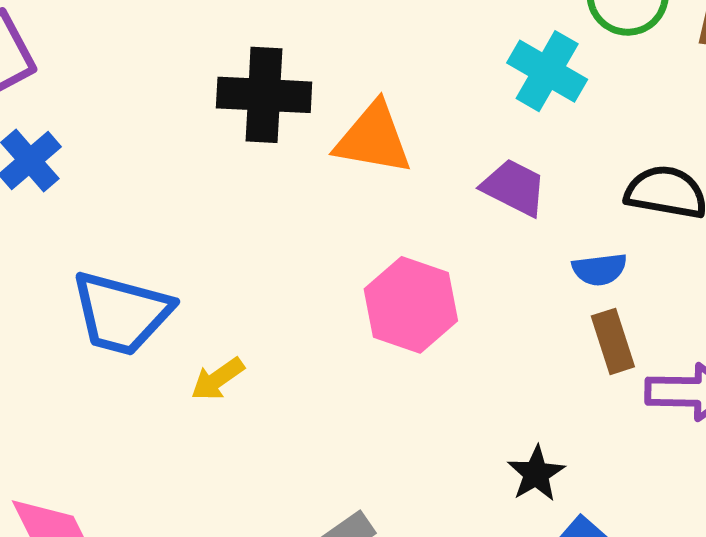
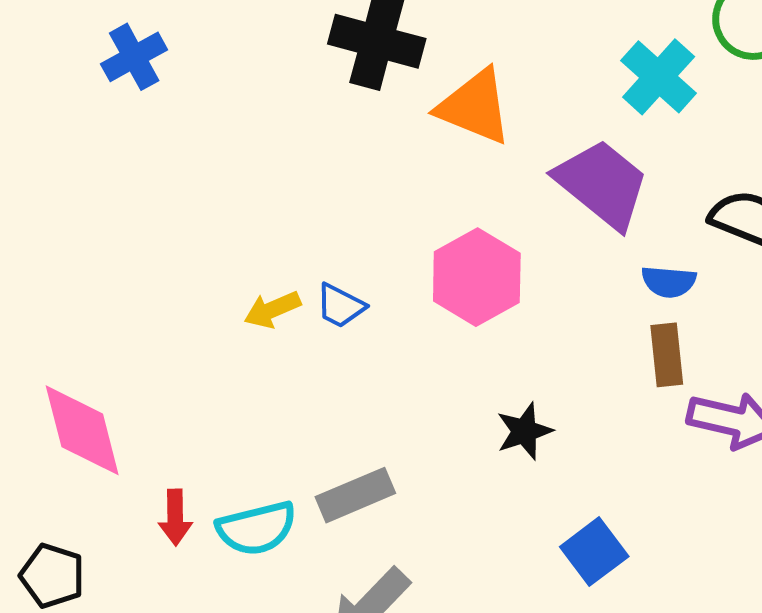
purple trapezoid: (514, 187) -> (602, 184), size x1.5
blue trapezoid: (122, 313) -> (340, 306), moved, size x0.5
black star: (536, 474) -> (524, 431), moved

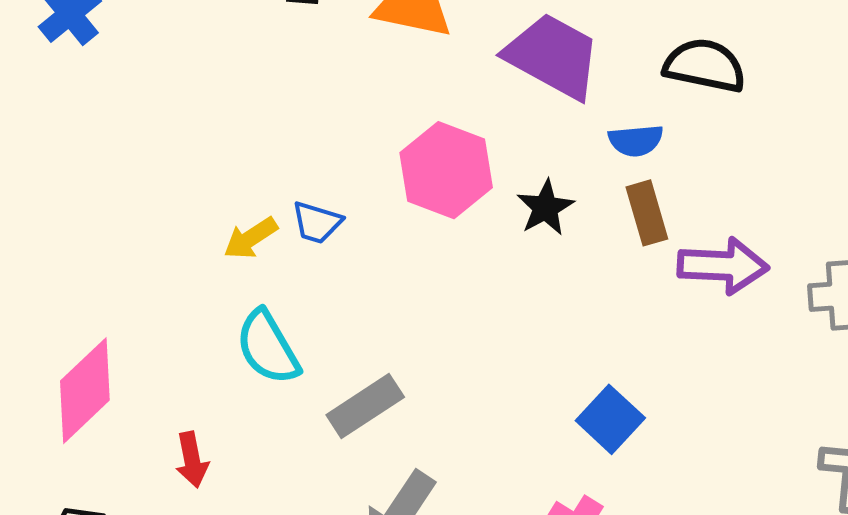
pink diamond: (82, 430) -> (85, 391), turned 71
black star: (524, 431) -> (545, 208), moved
cyan semicircle: (257, 528) -> (268, 347), moved, turned 84

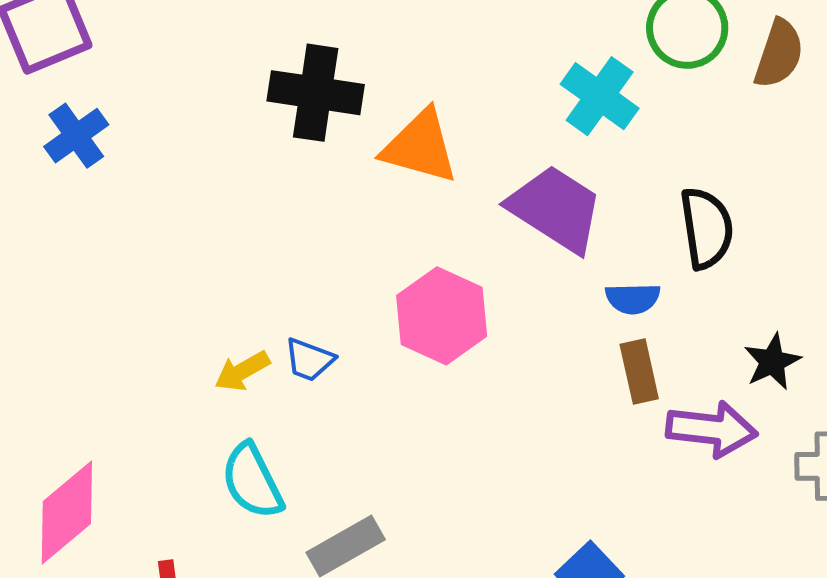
black semicircle: (705, 66) -> (706, 228), turned 66
black star: (545, 208) -> (772, 362), moved

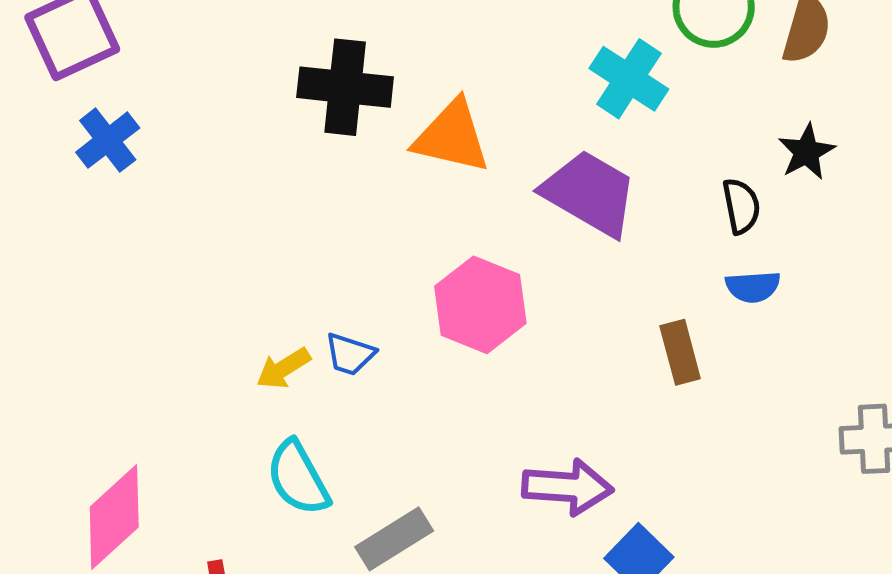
black semicircle: (706, 228) -> (741, 206), size x0.7
blue semicircle: (633, 298) -> (753, 287), moved
black star: (772, 362) -> (806, 152), moved
purple arrow: (712, 429) -> (567, 487), moved

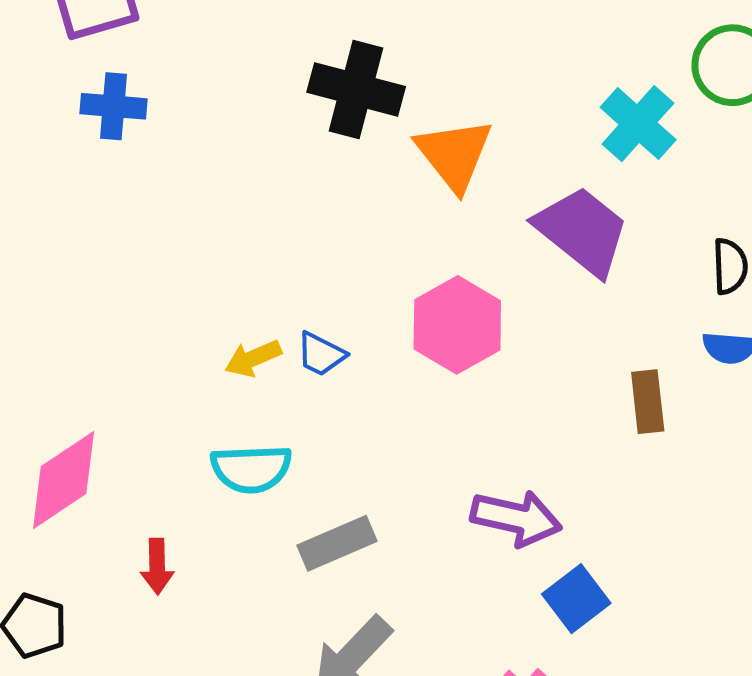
orange triangle: (452, 137) -> (454, 154), turned 30
blue cross: (108, 140) -> (113, 106), turned 34
cyan semicircle: (298, 478) -> (251, 469), turned -72

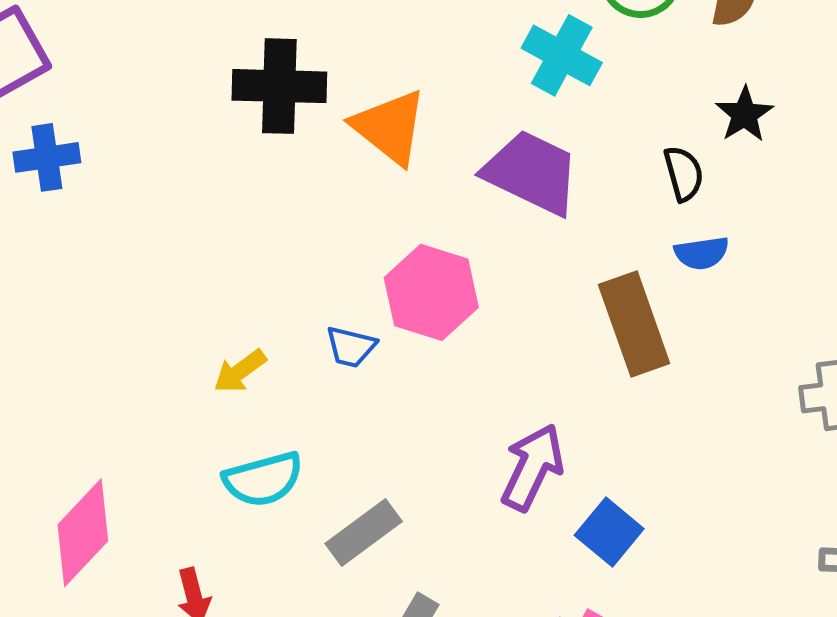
blue trapezoid: (321, 354) -> (351, 347), moved
brown rectangle: (648, 402) -> (634, 324), size x1.6
purple arrow: (516, 518) -> (532, 467), turned -64

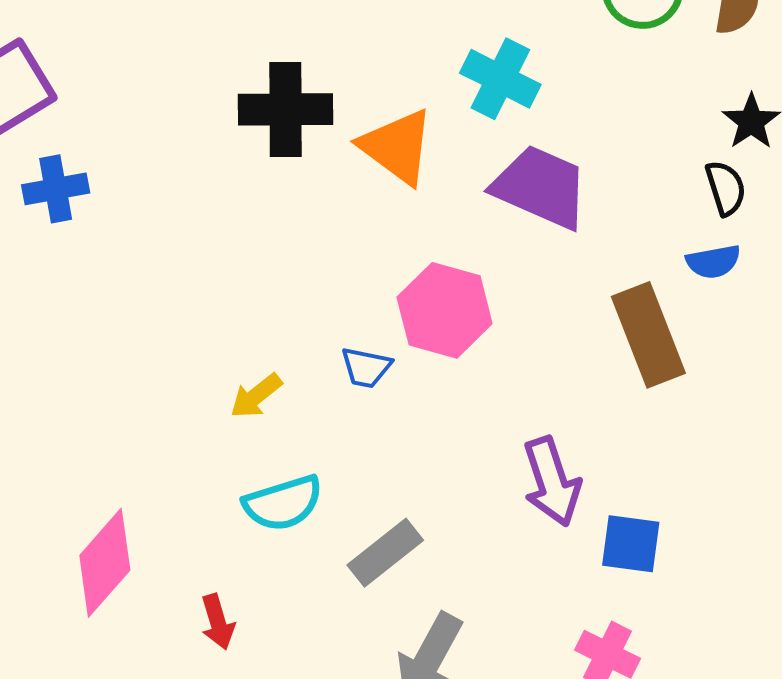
cyan cross: (562, 55) -> (500, 79), moved
black semicircle: (684, 174) -> (726, 188), moved
purple arrow: (532, 467) -> (552, 482), turned 138
blue square: (609, 532) -> (631, 544), turned -30

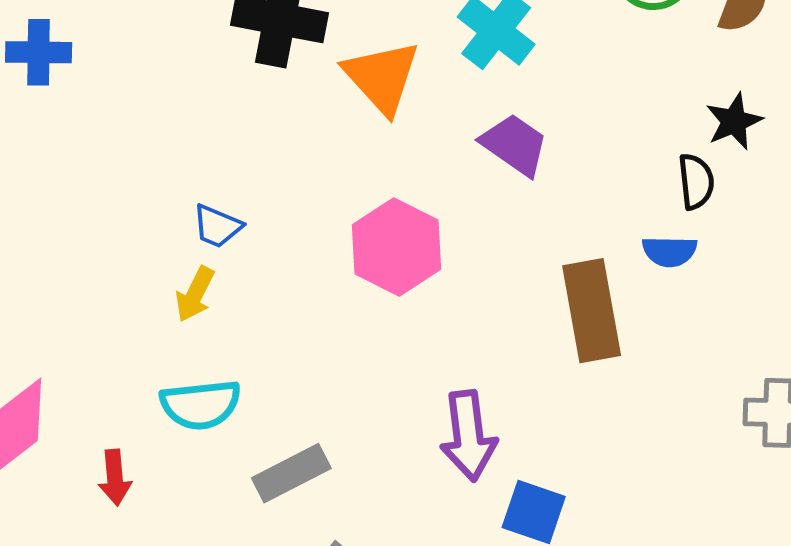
purple trapezoid: (541, 187) -> (515, 145), size x0.7
blue trapezoid: (366, 367) -> (217, 226), moved
yellow arrow: (256, 396) -> (195, 294), turned -36
red arrow: (218, 622) -> (115, 478), moved

